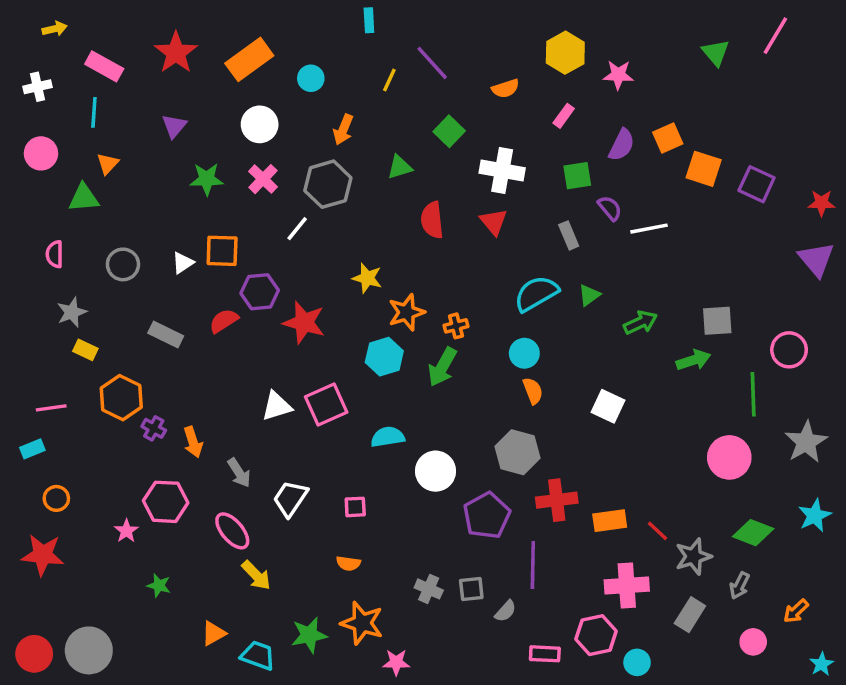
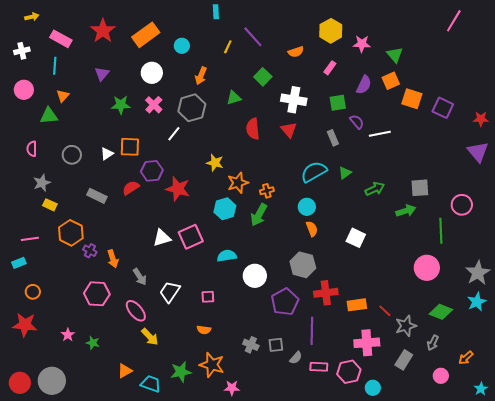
green triangle: (716, 53) -> (395, 55), moved
gray star: (806, 442) -> (478, 273), moved
pink star: (126, 531) -> (68, 335), moved
pink rectangle: (545, 654) -> (319, 367), moved

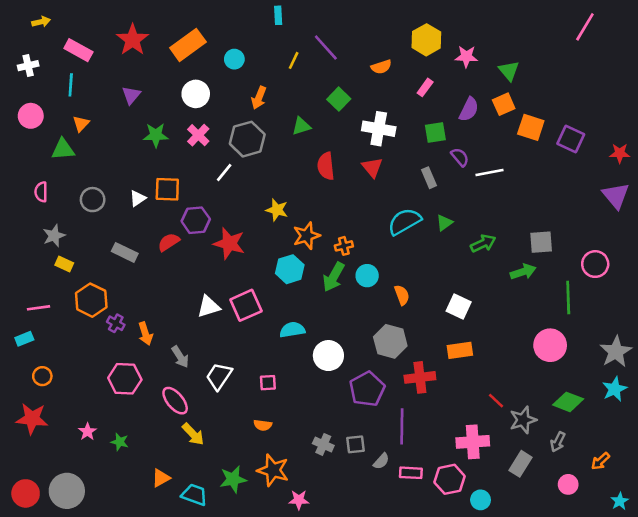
cyan circle: (307, 207) -> (367, 276), moved
orange rectangle: (357, 305) -> (460, 350), moved

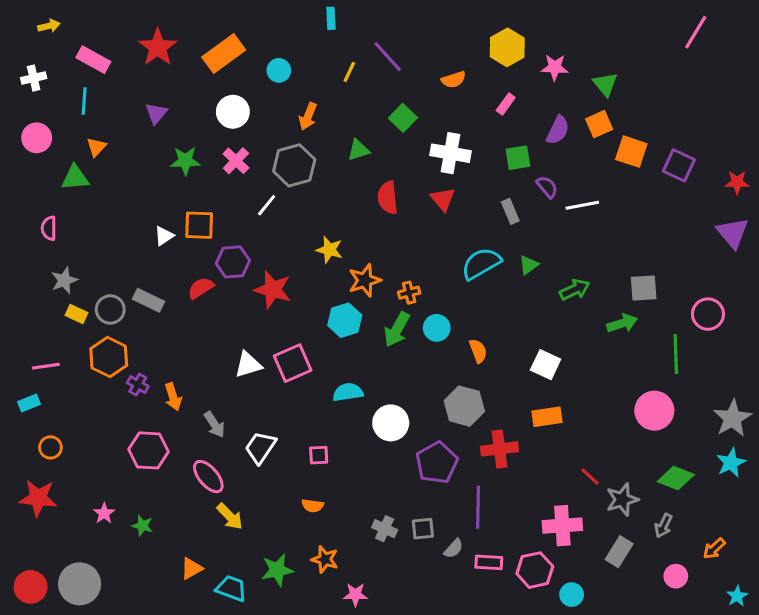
gray circle: (93, 200) -> (110, 309), moved
orange star: (273, 470) -> (325, 559), size x0.7

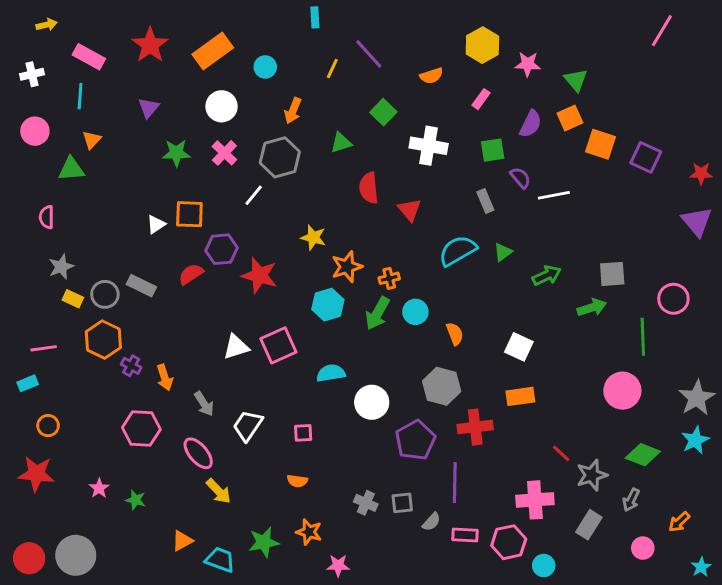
red triangle: (443, 199) -> (410, 210), moved

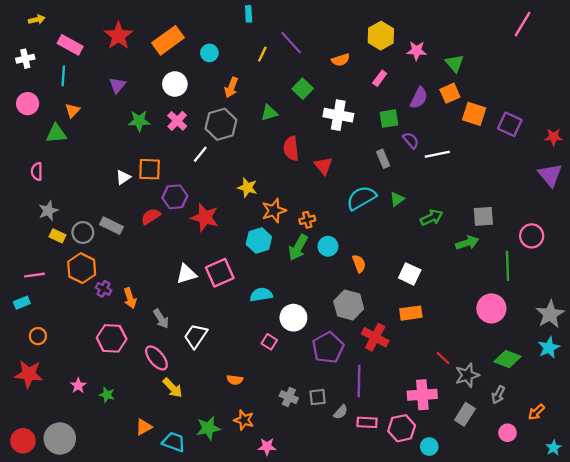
red cross: (475, 427) -> (375, 337), turned 35
pink square: (303, 433) -> (269, 342), moved, turned 35

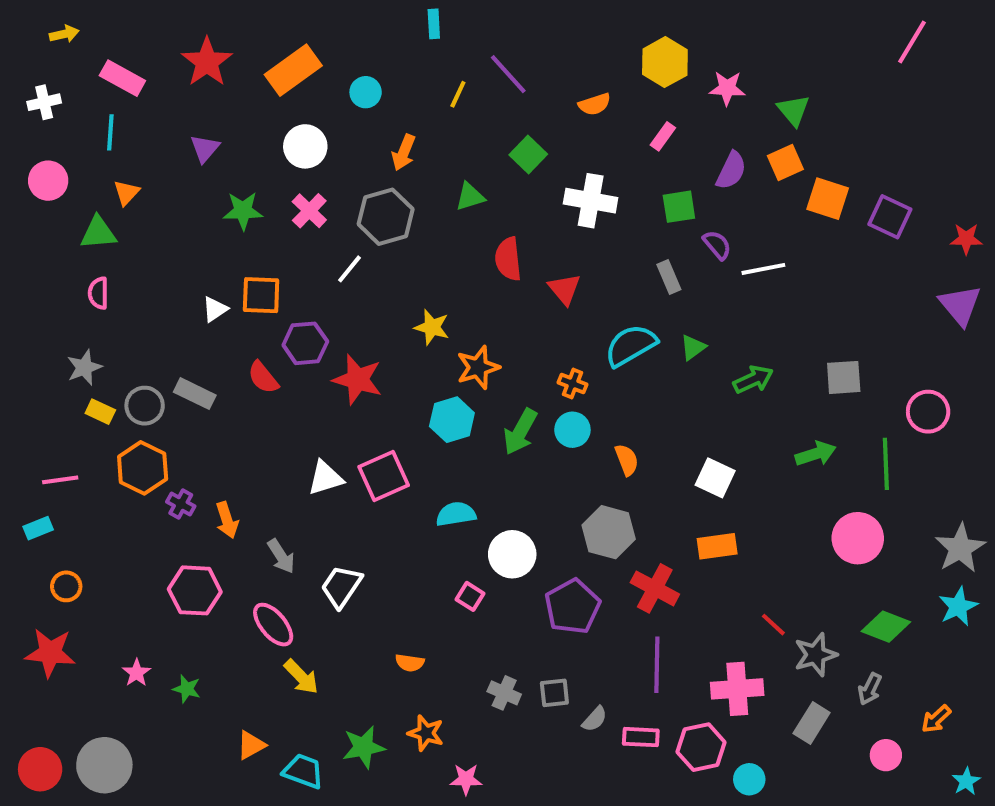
pink semicircle: (37, 171) -> (98, 293), moved
red semicircle: (151, 216) -> (263, 377), turned -96
orange cross: (307, 220) -> (572, 383), moved, turned 35
green arrow: (467, 243) -> (816, 454), moved
purple line: (359, 381) -> (657, 665), moved

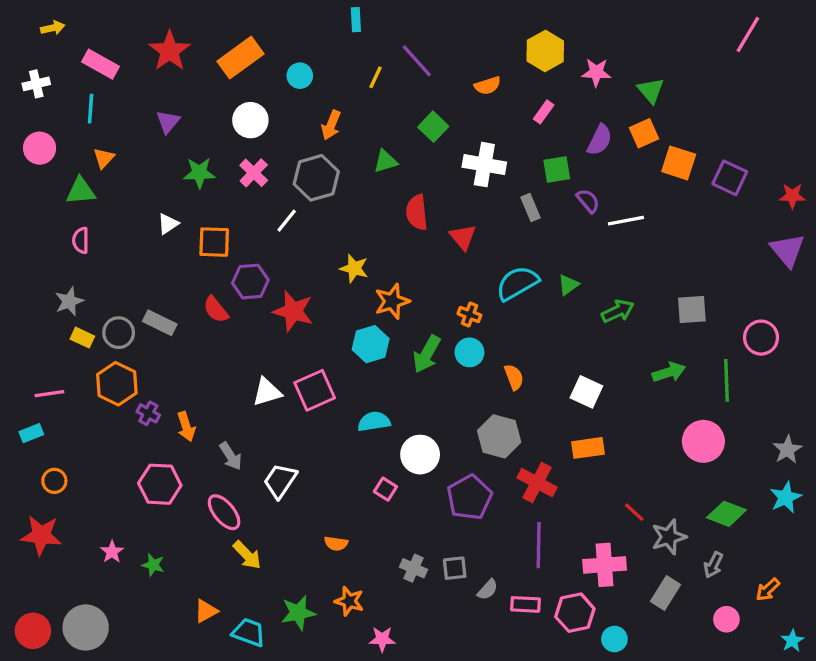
gray rectangle: (669, 277) -> (530, 207), moved
white triangle: (215, 309) -> (168, 224), moved
gray star: (960, 548) -> (787, 450), size x0.7

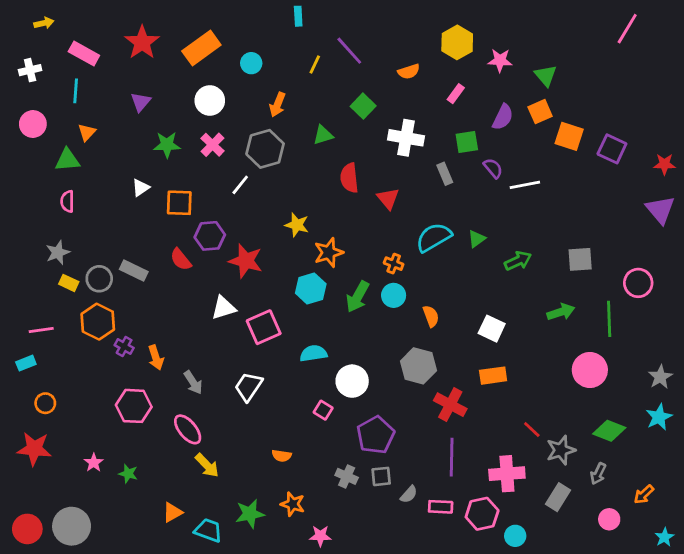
white triangle: (267, 392) -> (224, 308), moved
white trapezoid: (280, 481) -> (248, 387), moved
purple pentagon: (469, 497) -> (376, 435), moved

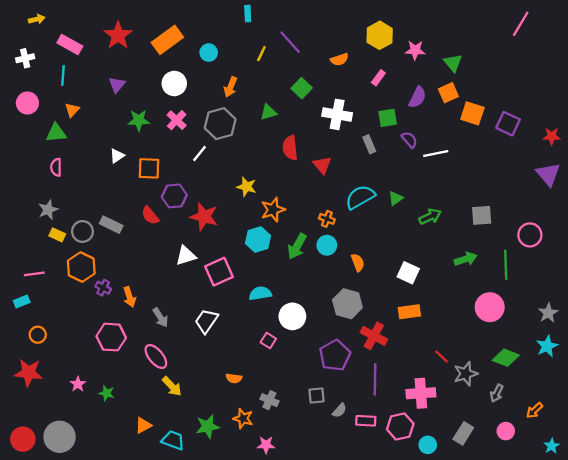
purple pentagon: (376, 435) -> (335, 355), moved
gray cross: (347, 476) -> (269, 400), moved
gray rectangle: (558, 497) -> (463, 433), moved

